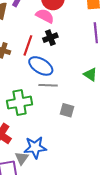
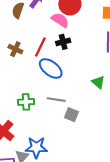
gray line: (48, 85) -> (56, 100), moved
green cross: (20, 103) -> (26, 102), size x0.7

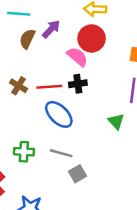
red line: (40, 47) -> (49, 87), turned 54
green triangle: (98, 82) -> (116, 121), moved
gray square: (71, 115) -> (78, 174), turned 32

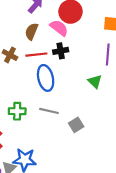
brown semicircle: (27, 39) -> (31, 31), moved
blue ellipse: (59, 114) -> (46, 78), turned 35
gray square: (78, 174) -> (76, 125), moved

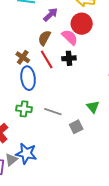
red line: (36, 55) -> (47, 59), turned 60
blue ellipse: (46, 78) -> (28, 78), moved
green triangle: (95, 82) -> (93, 107), moved

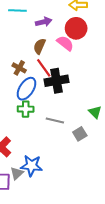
purple arrow: (51, 15) -> (44, 22), turned 35
black cross: (69, 58) -> (56, 81), moved, size x1.6
blue ellipse: (28, 78) -> (26, 89), turned 45
green cross: (24, 109) -> (26, 109), moved

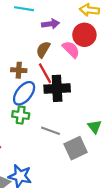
brown cross: (19, 68) -> (19, 70), turned -32
gray square: (80, 134) -> (76, 148), size x1.5

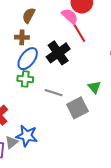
brown semicircle: (43, 50) -> (29, 15), moved
red line: (45, 73) -> (79, 33), moved
black cross: (57, 88) -> (58, 53), turned -30

